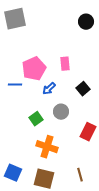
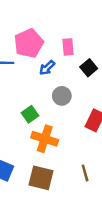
pink rectangle: (65, 64) -> (68, 47), moved
green square: (36, 119) -> (30, 114), moved

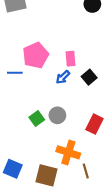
blue arrow: (47, 68) -> (63, 77), moved
gray circle: (62, 96) -> (57, 115), moved
orange cross: (45, 139) -> (68, 152), moved

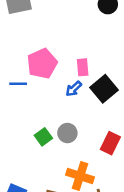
black square: (89, 77) -> (104, 89), size x1.5

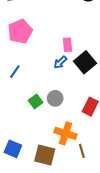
pink pentagon: (42, 64) -> (20, 31), moved
blue line: (18, 84) -> (15, 72), moved, turned -56

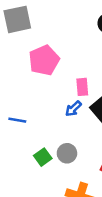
pink pentagon: (20, 31) -> (44, 60), moved
blue line: (15, 72) -> (17, 120), turned 64

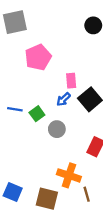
gray circle: (67, 153) -> (57, 129), moved
green square: (43, 157) -> (37, 114), moved

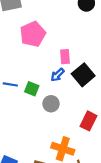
green square: (37, 114) -> (32, 89), turned -32

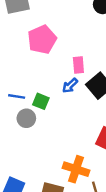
gray circle: (51, 104) -> (26, 118), moved

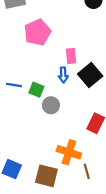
blue arrow: (70, 86) -> (63, 75), turned -48
gray circle: (26, 118) -> (51, 105), moved

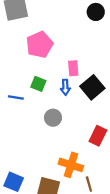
green square: (36, 90) -> (38, 84), moved

